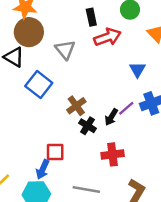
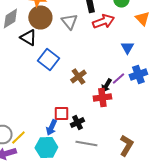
gray triangle: (65, 50) -> (69, 22), moved
black cross: (88, 126) -> (77, 122), moved, turned 32
red cross: (113, 154) -> (102, 98), moved

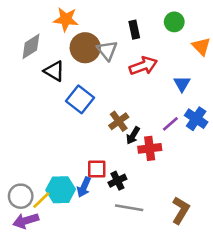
brown circle: (40, 18) -> (85, 48), moved
red arrow: (103, 22) -> (143, 66), moved
blue cross: (138, 74) -> (196, 119), turned -36
black arrow: (106, 86) -> (133, 135), moved
cyan hexagon: (46, 148) -> (61, 190), moved

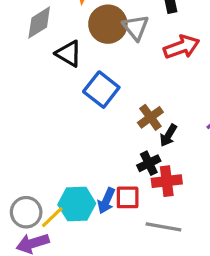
red cross: (150, 148) -> (167, 181), moved
red square: (97, 169) -> (128, 197), moved
black cross: (117, 181) -> (149, 163), moved

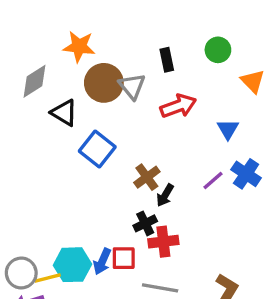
yellow line: (52, 217) -> (48, 278), turned 30

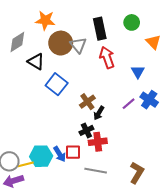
black rectangle: (167, 60) -> (100, 29), size x1.5
red arrow: (178, 106) -> (107, 57), turned -90
blue arrow: (102, 261) -> (60, 154), turned -56

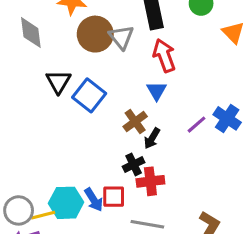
gray diamond: (17, 42) -> (31, 33), turned -65
black triangle: (36, 62) -> (58, 82), moved, turned 30
blue triangle: (138, 72) -> (157, 91), moved

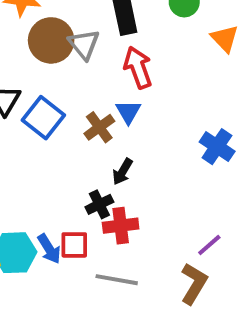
brown cross: (135, 122) -> (99, 127), moved
purple line: (196, 125) -> (209, 245), moved

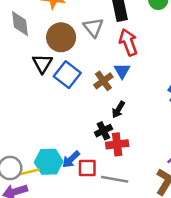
brown circle: (51, 40) -> (61, 37), moved
red square: (74, 245) -> (87, 168), moved
blue arrow: (49, 249) -> (71, 159), turned 78

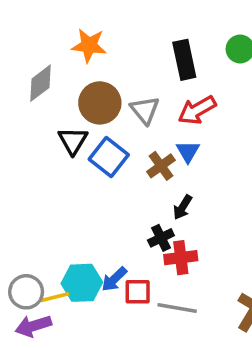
gray diamond: (20, 24) -> (40, 83), turned 60
gray triangle: (93, 27) -> (145, 110), moved
red arrow: (128, 42) -> (197, 110), turned -100

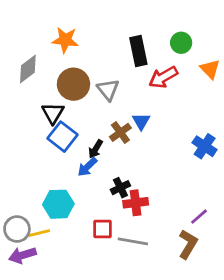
red arrow: (197, 110) -> (163, 77), moved
blue square: (109, 157) -> (62, 137), moved
black arrow: (183, 207) -> (96, 149), moved
blue arrow: (114, 279) -> (87, 167), moved
cyan hexagon: (82, 283) -> (58, 204), moved

